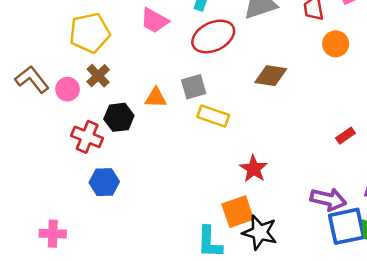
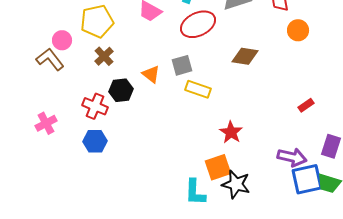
pink circle: (68, 89) -> (62, 40), moved
orange triangle: (156, 98) -> (151, 74), turned 36
blue hexagon: (104, 182) -> (95, 141), moved
pink cross: (53, 234) -> (46, 123), moved, turned -30

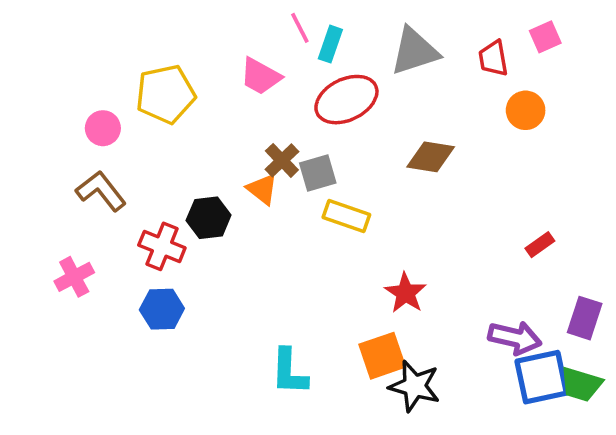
brown cross: (104, 56) -> (282, 160), moved
brown L-shape: (50, 59) -> (101, 191), moved
cyan L-shape: (195, 192) -> (289, 372), moved

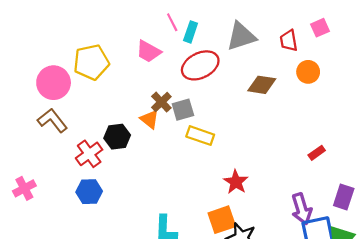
pink circle: (103, 128) -> (54, 83), size x1.6
brown diamond: (431, 157) -> (262, 85), moved
red cross: (162, 246) -> (89, 154), turned 32
pink cross: (74, 277) -> (24, 188), moved
purple arrow: (515, 338) -> (302, 209), turned 60

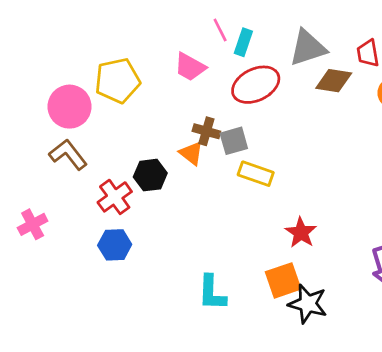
brown diamond: (262, 85) -> (334, 81), moved
brown cross: (161, 102) -> (206, 131), turned -30
pink cross: (24, 188) -> (33, 224), moved

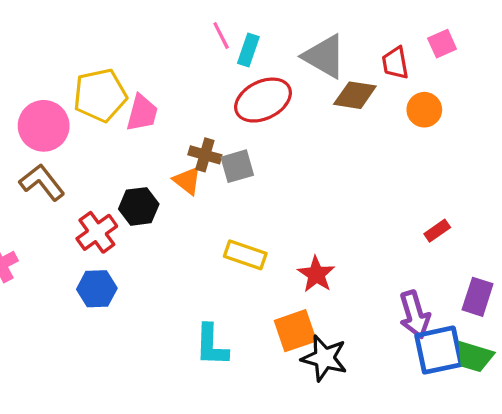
gray triangle: (308, 48) -> (324, 56), turned 48
pink trapezoid: (190, 67) -> (142, 113), moved, turned -104
yellow rectangle: (256, 174) -> (245, 255), moved

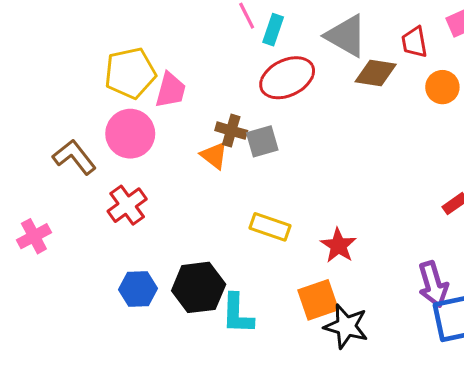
pink circle: (44, 126) -> (130, 134), moved
black hexagon: (139, 206) -> (199, 287), moved, size x1.4
blue hexagon: (97, 289) -> (138, 289), moved

